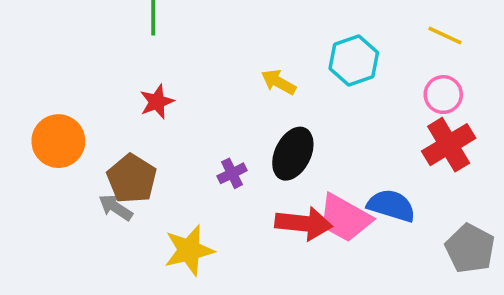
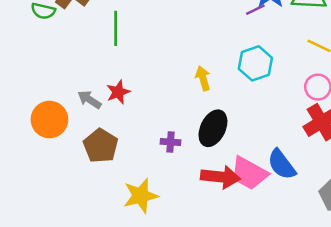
yellow arrow: (279, 82) -> (203, 78), turned 45
purple cross: (232, 173) -> (171, 142), turned 30
blue semicircle: (391, 206) -> (282, 164), turned -144
gray arrow: (116, 207) -> (89, 100), moved

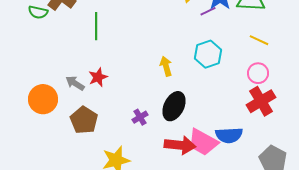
purple cross: (171, 142) -> (140, 117), turned -35
blue semicircle: (282, 164) -> (229, 135), turned -56

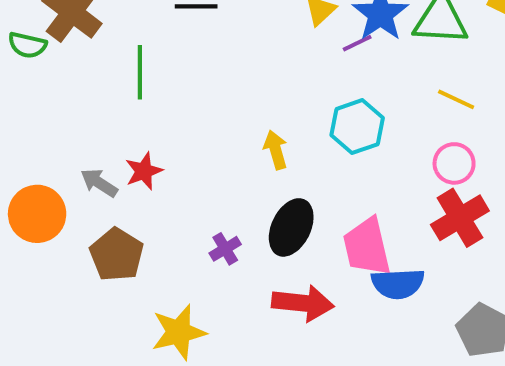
pink trapezoid: (203, 142) -> (367, 247), moved, turned 48

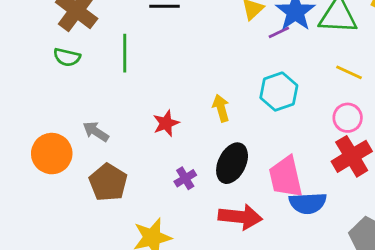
green semicircle: (27, 45) -> (67, 57), moved
red star: (144, 171) -> (166, 123), moved

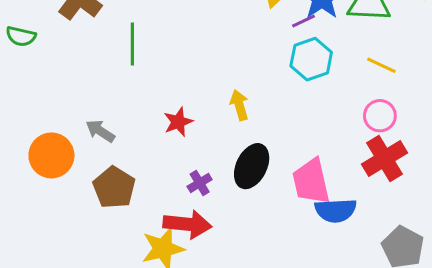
green semicircle: (67, 57) -> (21, 36), moved
cyan hexagon: (279, 92) -> (311, 59), moved
red arrow: (240, 217) -> (187, 224), moved

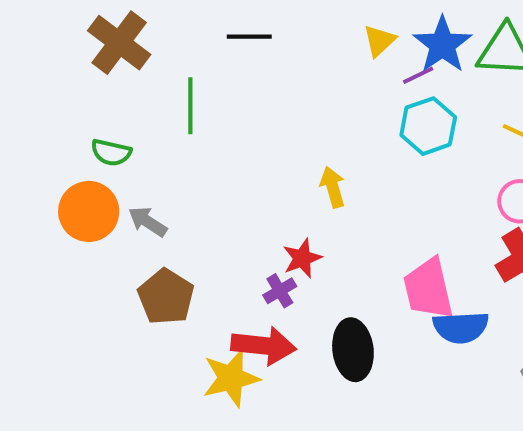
green semicircle: (21, 36) -> (111, 152), moved
red star: (178, 122) -> (302, 258), moved
orange circle: (51, 155) -> (89, 211), moved
black ellipse: (252, 166) -> (353, 350), moved, turned -33

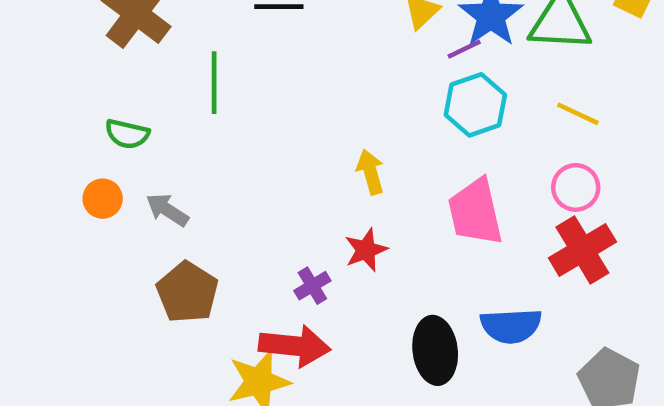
orange circle: (89, 211) -> (103, 199), size x0.6
red star: (302, 258) -> (366, 250), moved
pink trapezoid: (428, 289) -> (475, 212), moved
black ellipse: (353, 350) -> (435, 350), moved

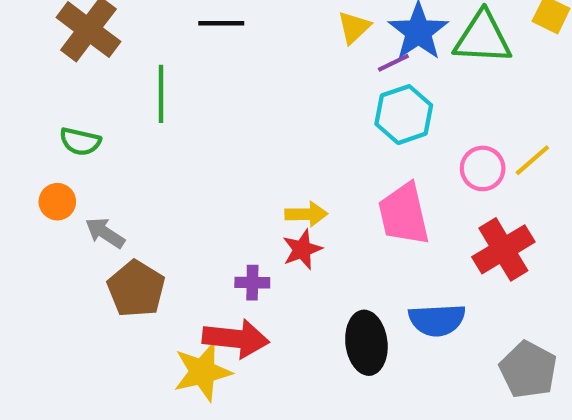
yellow line: (578, 114) -> (532, 160), moved, turned -66
yellow arrow: (370, 172) -> (306, 214), moved, turned 105
pink circle: (576, 187) -> (483, 168), moved
gray arrow: (167, 210) -> (105, 233), moved
purple cross: (312, 286) -> (252, 283), turned 32

